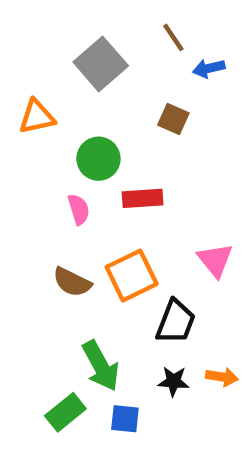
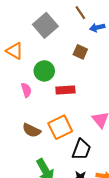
orange triangle: (37, 117) -> (15, 51), turned 42
pink semicircle: (79, 209) -> (26, 90), moved

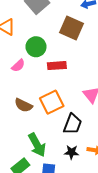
brown square: (80, 52) -> (72, 28), size x1.6
pink semicircle: (26, 90) -> (18, 66), turned 64

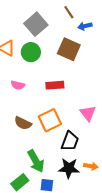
green circle: (36, 47) -> (31, 52), moved
pink semicircle: (18, 66) -> (18, 85), turned 56
black star: (72, 152) -> (69, 168), size x1.5

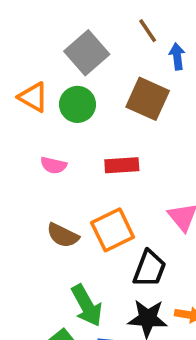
blue arrow: (85, 26) -> (177, 56), turned 96

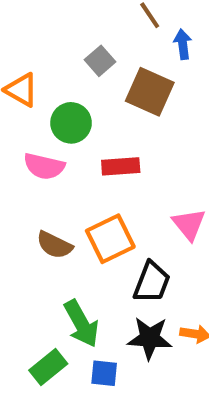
gray square: (87, 53) -> (100, 61), moved, size x0.6
green circle: (78, 104) -> (71, 123), moved
pink semicircle: (54, 165) -> (44, 166), size x1.4

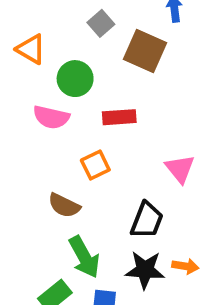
orange square: (110, 239) -> (95, 165), moved, size x0.7
brown semicircle: (54, 245) -> (64, 205), moved

